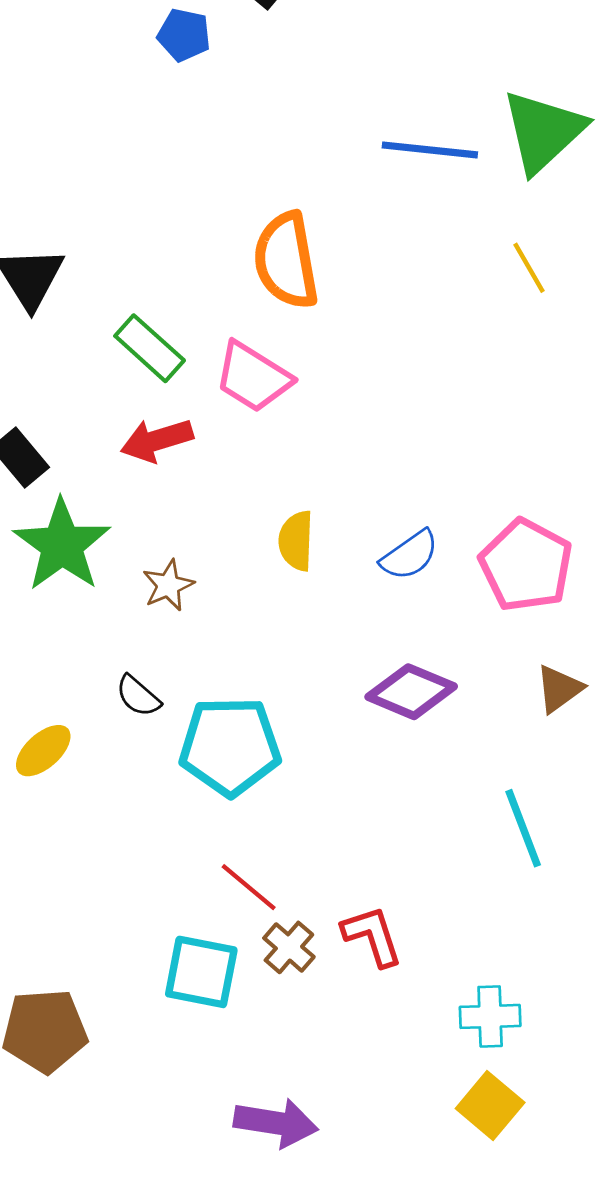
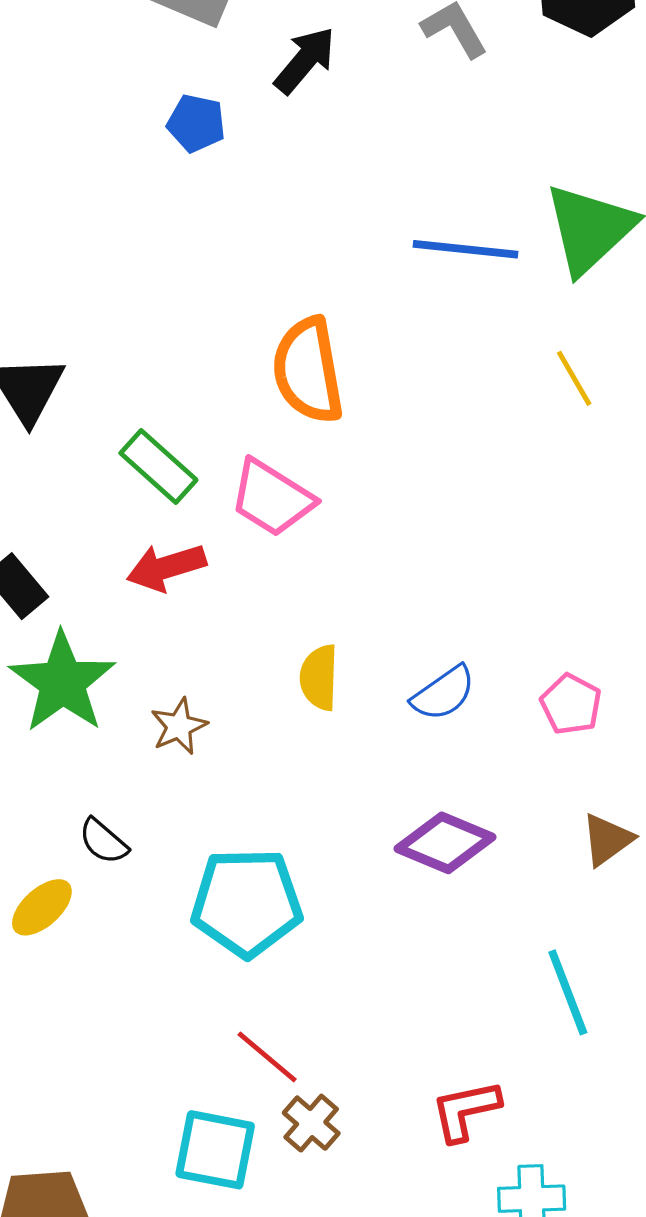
pink pentagon: (526, 565) -> (571, 704), size x0.6
black semicircle: (138, 696) -> (103, 841), moved
red L-shape: (372, 936) -> (465, 1110), moved, turned -84

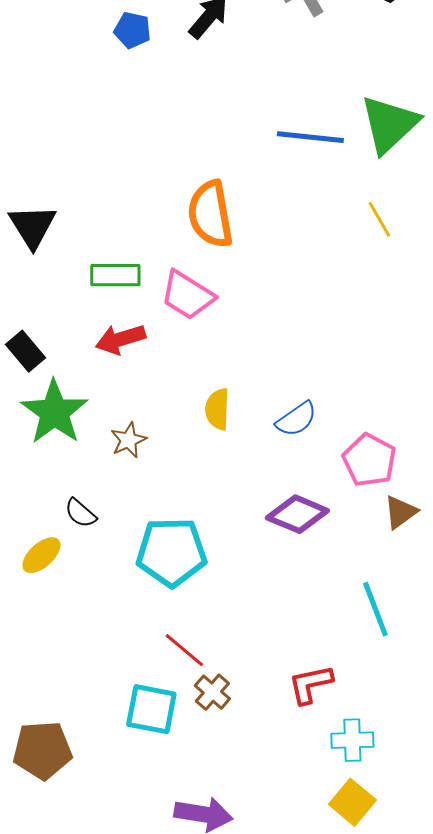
blue pentagon: (196, 123) -> (132, 30), moved
green rectangle: (158, 466) -> (115, 275), turned -42
pink pentagon: (571, 704) -> (369, 460), moved, size x1.4

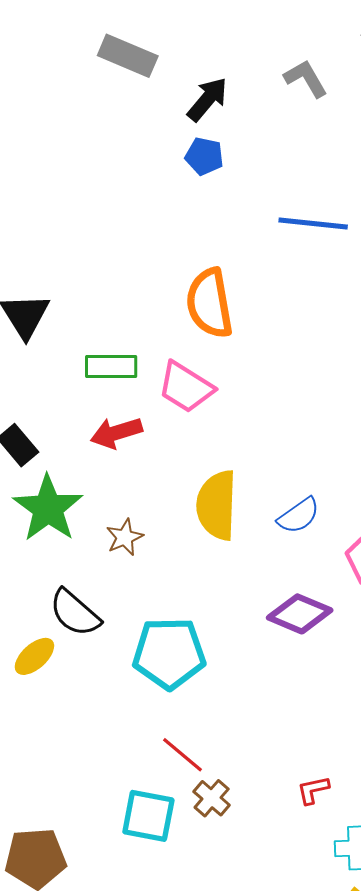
blue pentagon: (132, 30) -> (204, 156), moved
yellow semicircle: (217, 409) -> (217, 505), size x1.6
black semicircle: (80, 513) -> (75, 613), size x1.6
red L-shape: (310, 684) -> (313, 790), size x0.7

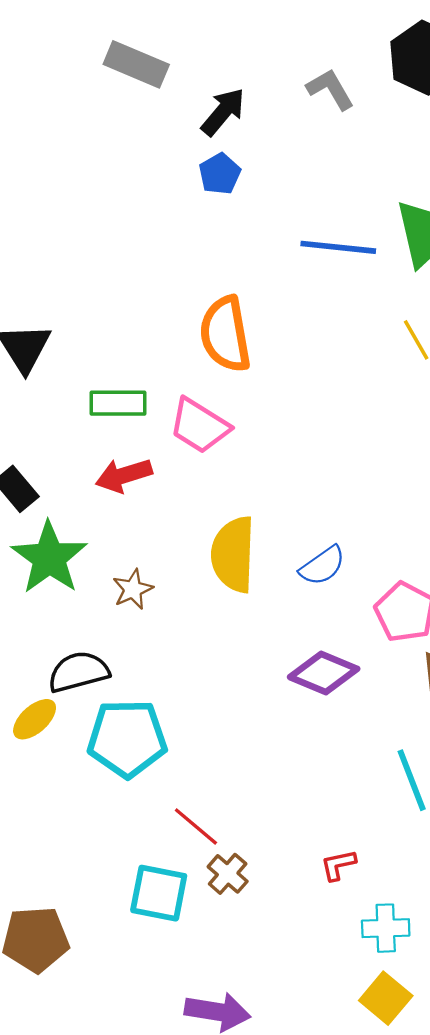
blue pentagon: (204, 156) -> (220, 174), turned 30
black semicircle: (75, 613) -> (79, 672), turned 124
cyan pentagon: (169, 653) -> (127, 738), moved

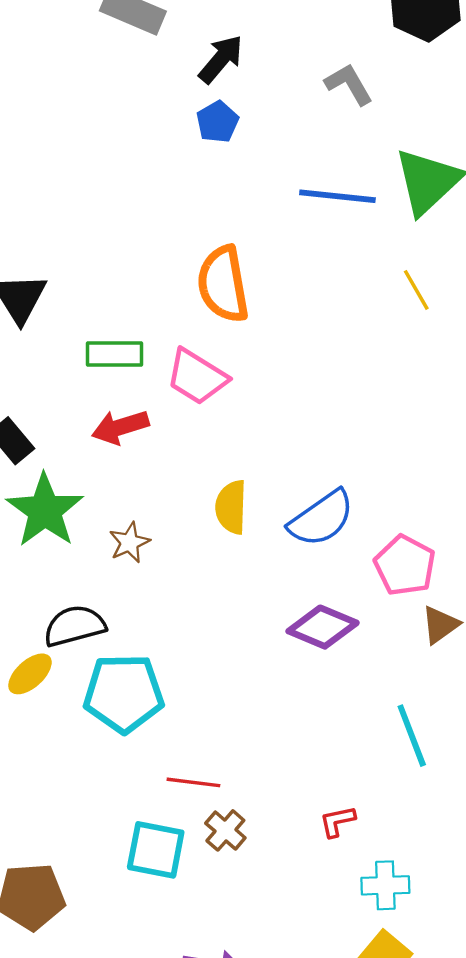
gray L-shape: (330, 89) -> (349, 84), moved
yellow semicircle: (233, 554) -> (231, 507), size x0.7
blue semicircle: (322, 566) -> (321, 518), size x1.4
red line: (196, 827) -> (193, 782), turned -33

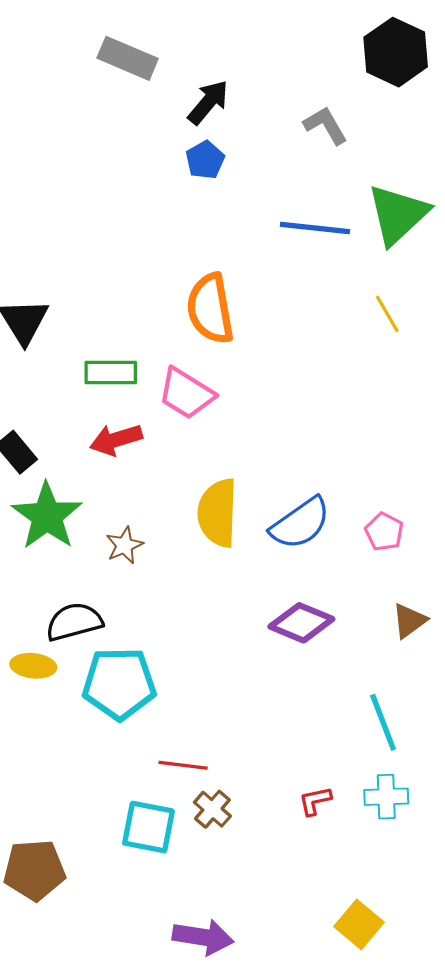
yellow semicircle: (231, 507) -> (218, 513), size x1.4
pink pentagon: (405, 565) -> (384, 532), moved, size x0.7
yellow ellipse: (30, 674) -> (33, 666), turned 48
cyan cross: (385, 885) -> (386, 797), moved

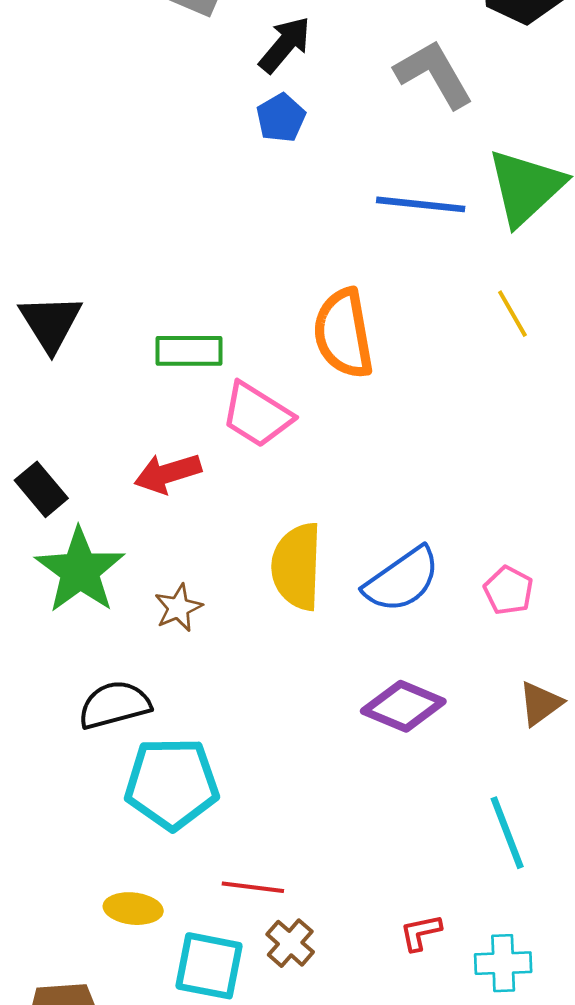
gray L-shape: (325, 125) -> (434, 74), size x1.4
orange semicircle: (210, 309) -> (343, 334), moved
green rectangle: (111, 373) -> (189, 351), moved
yellow ellipse: (33, 666) -> (133, 909), moved
cyan cross: (386, 797) -> (503, 963), moved

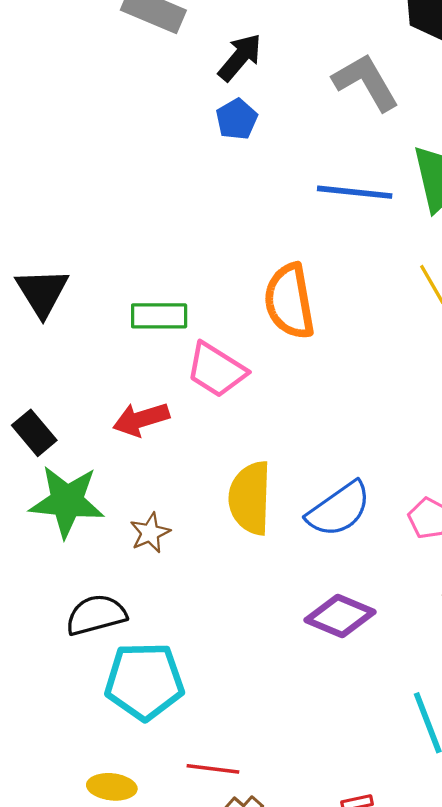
green star: (80, 570) -> (67, 501), turned -30

